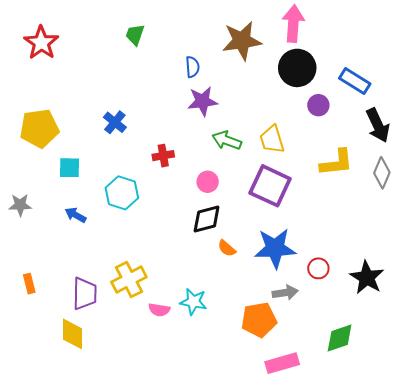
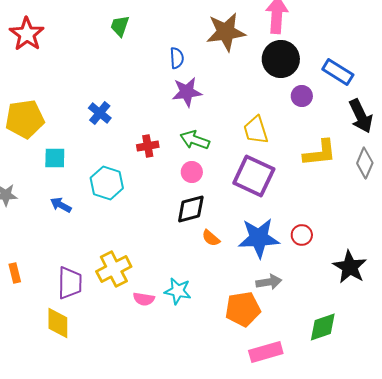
green arrow: (227, 140) -> (195, 140), moved
red circle: (318, 268) -> (302, 235), moved

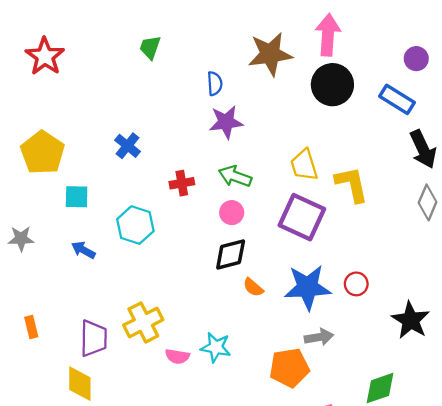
purple circle: (302, 96) -> (416, 59), moved
yellow pentagon: (25, 119) -> (43, 153), turned -30
yellow L-shape: (320, 153) -> (352, 184), moved, turned -96

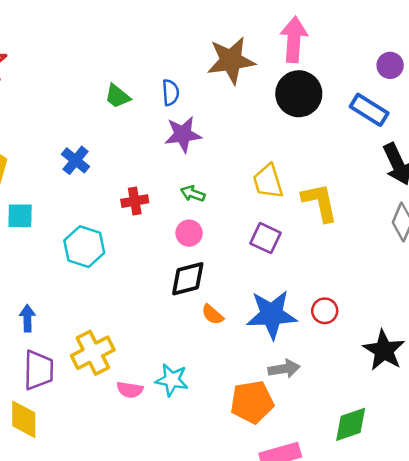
green trapezoid: (150, 47) -> (117, 96), moved, turned -70
green arrow: (235, 176) -> (193, 194), size x0.7
purple square: (302, 217) -> (266, 238), size x0.6
blue arrow: (83, 250) -> (27, 318), moved, turned 60

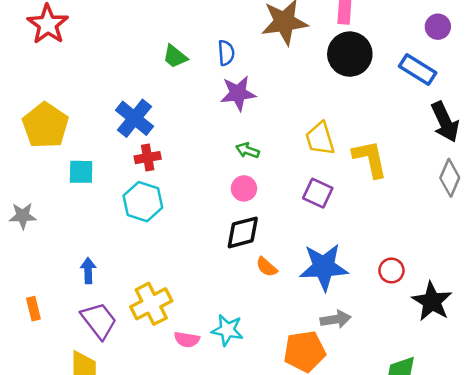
blue cross: (76, 160) -> (135, 118), size x1.4
red cross: (135, 201) -> (148, 158), moved
red circle: (325, 311) -> (391, 271), moved
purple trapezoid: (39, 370) -> (99, 320), turned -39

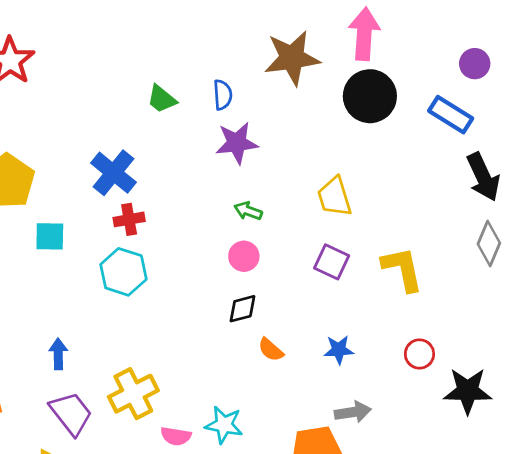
yellow L-shape: (370, 159) -> (402, 269), moved
black diamond: (243, 232) -> (242, 309), size x0.7
blue star: (324, 267) -> (339, 350), size x0.5
black star: (432, 301) -> (468, 391), turned -30

